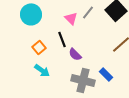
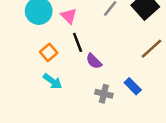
pink triangle: (71, 18) -> (69, 16), moved
gray cross: (83, 80) -> (104, 94), size x0.6

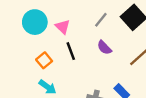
purple semicircle: (94, 61) -> (104, 48), moved

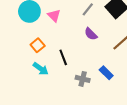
black line: (71, 51) -> (63, 57), moved

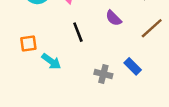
orange square: (38, 45) -> (28, 43), moved, turned 32
black line: (63, 57) -> (78, 32), moved

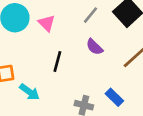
black line: (78, 32) -> (57, 61), turned 36

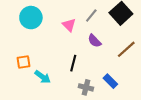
pink triangle: (47, 23) -> (69, 25), moved
black line: (57, 61) -> (73, 63), moved

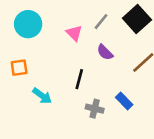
orange square: (23, 62) -> (19, 68), moved

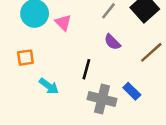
pink triangle: (74, 33) -> (63, 23), moved
gray cross: (95, 109) -> (102, 99), size x1.5

